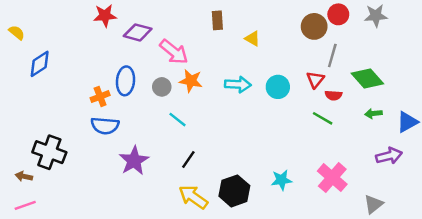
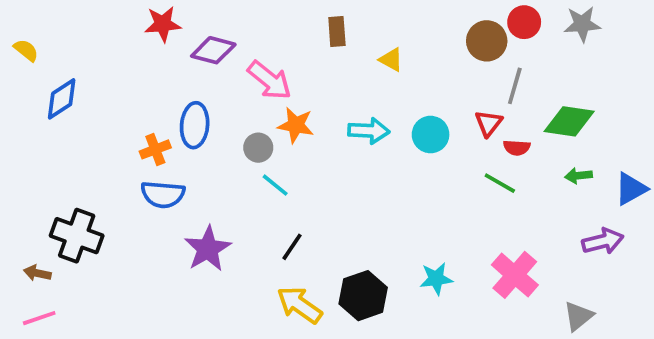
green diamond: (367, 78) -> (569, 121), turned -40
gray circle: (162, 87) -> (258, 148), moved

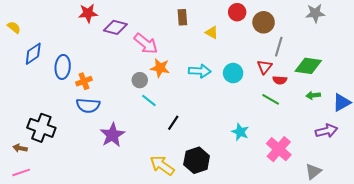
red circle: (524, 22) -> (237, 12), moved
blue ellipse: (195, 125) -> (63, 67), moved
black line: (292, 247) -> (173, 123), moved
cyan star: (436, 279) -> (240, 132), moved, turned 30

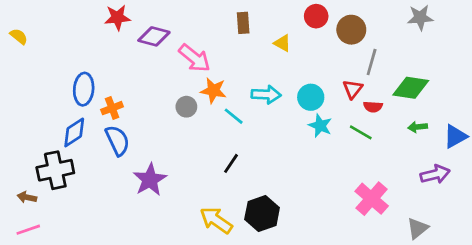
blue diamond: (33, 54) -> (74, 132), moved
cyan line: (149, 100) -> (234, 116), moved
blue semicircle: (88, 106) -> (117, 140), turned -120
black cross: (41, 128) -> (55, 170), turned -32
cyan star: (240, 132) -> (320, 126), moved

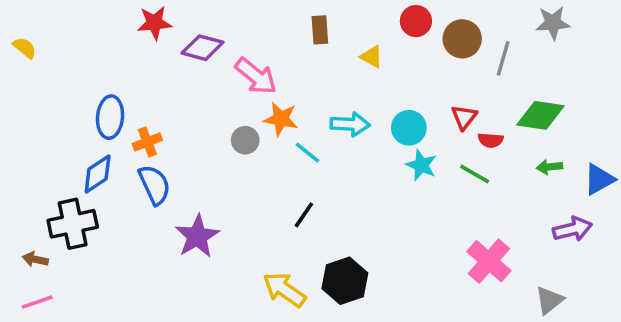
gray line: (372, 62) -> (503, 58), moved

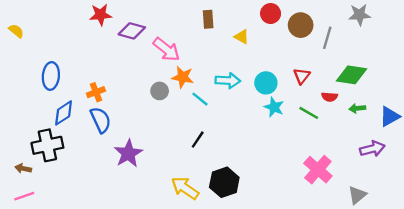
blue ellipse: (110, 117) -> (51, 76), moved
red semicircle: (491, 140) -> (330, 97), moved

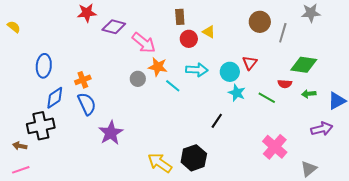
red circle: (271, 14) -> (189, 39), moved
red triangle: (302, 76) -> (250, 63), moved
black line: (198, 140) -> (217, 121), moved

